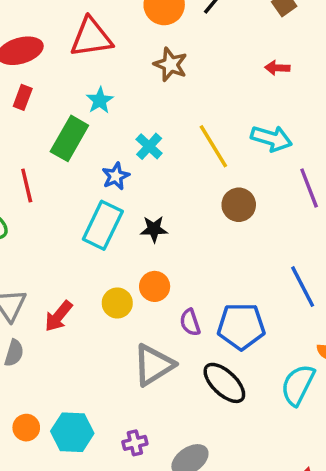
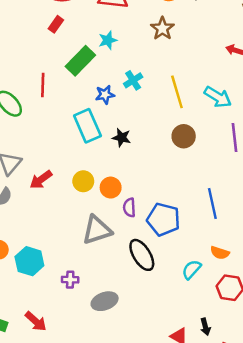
cyan rectangle: (103, 225) -> (87, 126), turned -64
orange circle: (155, 286) -> (111, 188), moved
cyan semicircle: (298, 385) -> (191, 269), size x0.7

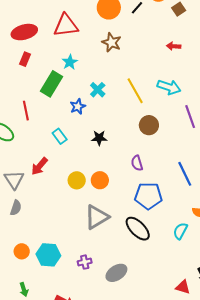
cyan rectangle: (87, 126) -> (60, 136), moved, size x0.6
red arrow: (41, 180) -> (39, 166), moved
purple semicircle: (129, 208) -> (137, 163), moved

